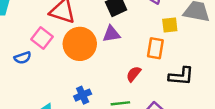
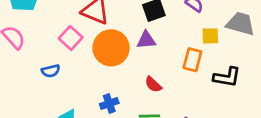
blue semicircle: (23, 58) -> (51, 71), moved
red semicircle: (134, 74) -> (153, 84), moved, turned -91
black L-shape: (181, 76) -> (227, 77), moved

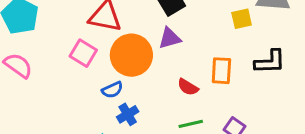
orange rectangle: (192, 60) -> (221, 71), moved
blue semicircle: (51, 71) -> (112, 90), moved
blue cross: (109, 104) -> (128, 114), moved

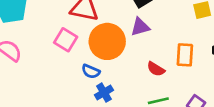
blue semicircle: (112, 90) -> (91, 71), turned 48

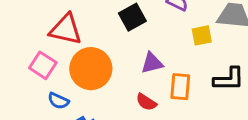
purple triangle: (140, 27) -> (152, 63), moved
blue semicircle: (91, 71) -> (58, 101), moved

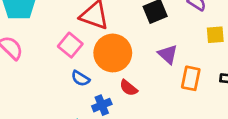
purple triangle: (152, 63) -> (168, 54), turned 50
red semicircle: (146, 102) -> (128, 88), moved

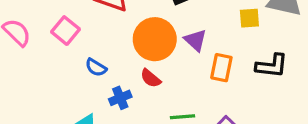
pink square: (70, 45) -> (66, 31), moved
orange circle: (113, 53) -> (155, 39), moved

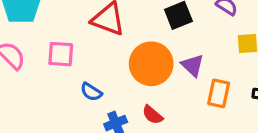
pink square: (66, 31) -> (61, 54), turned -36
red semicircle: (151, 78) -> (153, 115), moved

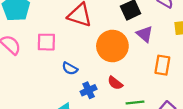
purple triangle: (193, 65) -> (145, 34), moved

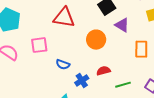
orange circle: (112, 46) -> (96, 40), size x0.7
red semicircle: (115, 83) -> (103, 71), turned 136

